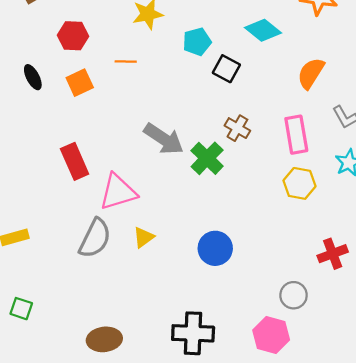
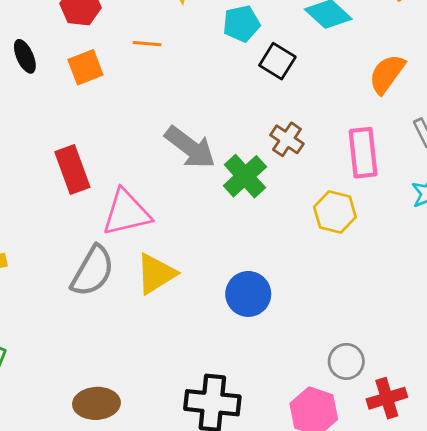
yellow hexagon: (299, 183) -> (335, 212), moved
yellow triangle: (144, 237) -> (156, 274), size x1.5
red cross: (333, 254) -> (387, 398), moved

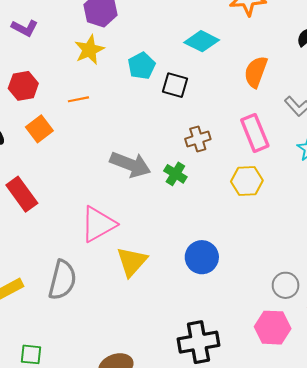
brown cross: (287, 139) -> (198, 139), turned -35
red rectangle: (72, 169) -> (22, 194), moved
green cross: (245, 176) -> (175, 174), size x0.7
gray semicircle: (93, 271) -> (62, 280), moved

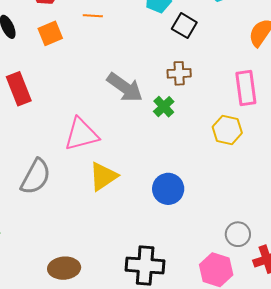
brown cross: (198, 139) -> (179, 73), moved

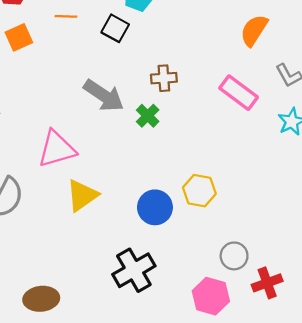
black square: (184, 26) -> (115, 28), moved
pink rectangle: (246, 88) -> (239, 93), turned -44
yellow hexagon: (227, 130) -> (199, 191), moved
black cross: (145, 266) -> (134, 270), moved, turned -33

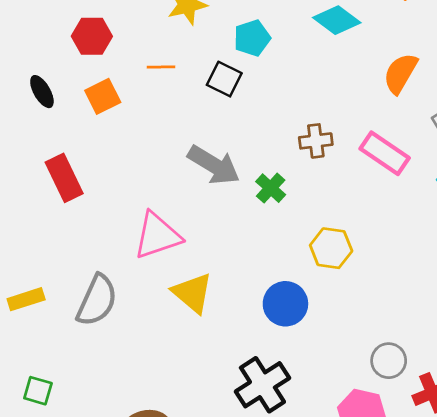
brown cross: (164, 78) -> (316, 141), moved
yellow hexagon: (199, 191) -> (331, 248), moved
yellow triangle: (82, 195) -> (192, 293), turned -42

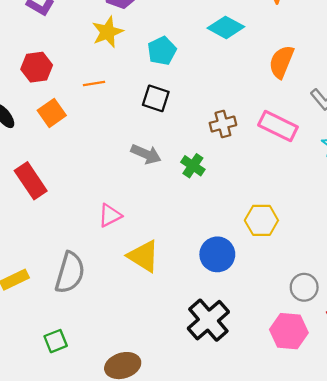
black square: (224, 79) -> (156, 98), moved
gray arrow: (214, 165) -> (146, 154), size x0.7
pink triangle: (157, 236) -> (110, 215), size x0.6
yellow hexagon: (331, 248) -> (261, 220), moved
green square: (38, 391) -> (56, 341), moved, turned -30

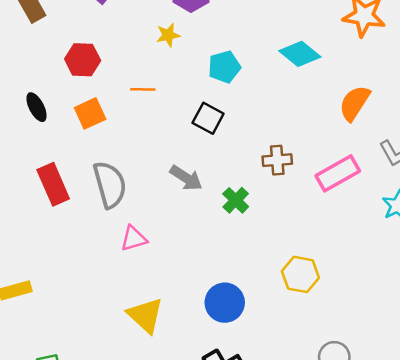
yellow star: (108, 32) -> (168, 35), size x0.7
pink rectangle: (278, 126) -> (338, 173), turned -66
blue circle: (217, 254) -> (225, 303), moved
yellow triangle: (144, 256) -> (145, 315), moved
gray semicircle: (70, 273) -> (110, 185), moved, turned -42

